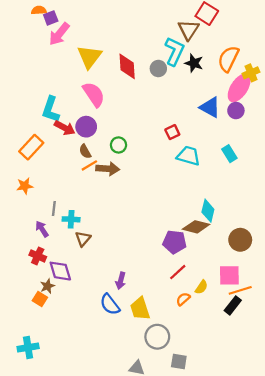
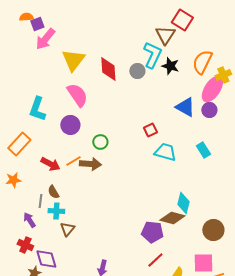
red arrow: (65, 128) -> (50, 164), moved
brown semicircle: (85, 151) -> (53, 192), moved

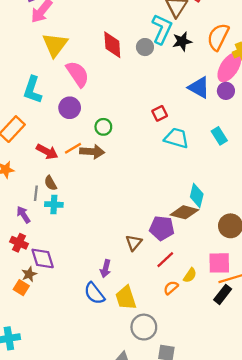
yellow triangle: (73, 60) -> (55, 45), moved
black star: (170, 66) -> (182, 41), turned -30
brown triangle: (67, 229) -> (134, 243), moved

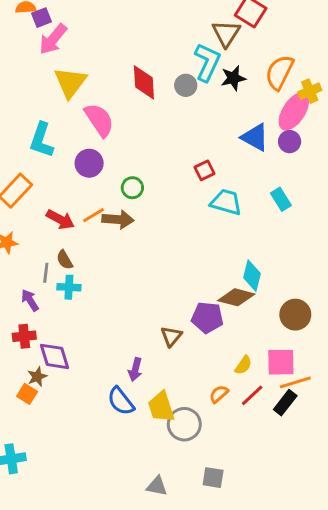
red cross: (19, 243) -> (24, 336), turned -30
red line: (165, 260) -> (252, 395), moved
yellow semicircle: (190, 275) -> (243, 365), moved
gray circle: (144, 327) -> (184, 424), moved

